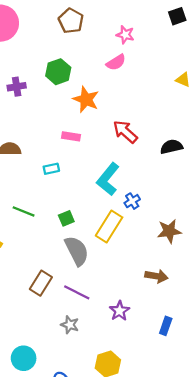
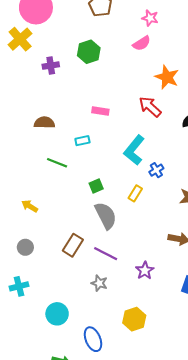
orange star: (86, 99) -> (167, 77), moved
green line: (24, 211) -> (57, 163), moved
yellow rectangle: (109, 226) -> (135, 193), size x0.6

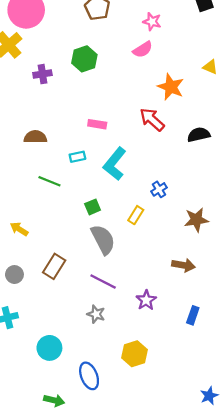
cyan L-shape: (134, 150) -> (115, 164), moved
brown rectangle: (73, 245) -> (54, 266), moved

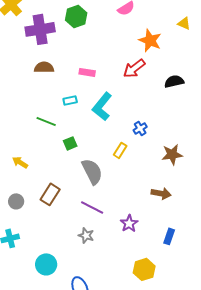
purple cross: (42, 74) -> (40, 29), size x1.8
red arrow: (152, 119) -> (134, 68), turned -80
brown semicircle: (35, 137) -> (44, 67), moved
green square: (93, 207) -> (70, 143), moved
yellow hexagon: (135, 354) -> (144, 269), moved

